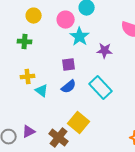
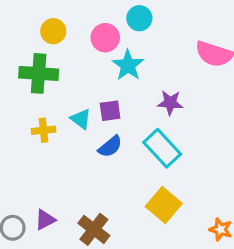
green cross: (25, 42) -> (39, 73), size x1.6
purple star: (105, 51) -> (170, 103), moved
cyan triangle: (42, 91) -> (81, 119), moved
yellow square: (79, 123) -> (164, 205), moved

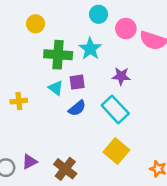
pink circle: (105, 38) -> (126, 29), moved
green cross: (39, 73) -> (58, 55), moved
yellow cross: (44, 130) -> (19, 101), moved

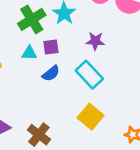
green cross: (58, 55) -> (32, 19), turned -36
cyan triangle: (56, 88) -> (29, 53), turned -35

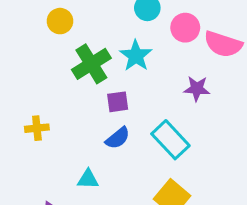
purple star: (95, 41) -> (197, 89), moved
cyan triangle: (29, 53) -> (88, 179), moved

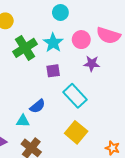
pink circle: (185, 28) -> (81, 40), moved
purple square: (118, 102) -> (53, 71), moved
blue semicircle: (118, 138) -> (38, 106), moved

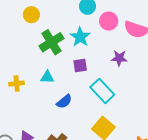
pink circle: (81, 40) -> (109, 21), moved
cyan triangle: (23, 121) -> (47, 77), moved

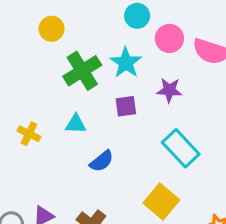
purple star: (119, 58) -> (169, 90), moved
yellow cross: (17, 83) -> (29, 134), turned 32
cyan rectangle: (102, 91) -> (181, 148), moved

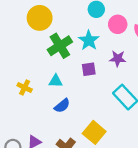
yellow circle: (52, 29) -> (40, 18), size x1.5
blue semicircle: (102, 161) -> (62, 106), moved
yellow square: (161, 202) -> (94, 132), moved

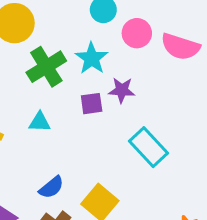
purple star: (118, 59) -> (122, 90), moved
blue semicircle: (62, 106) -> (51, 187), moved

